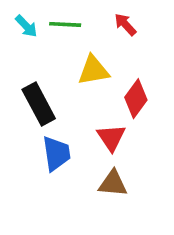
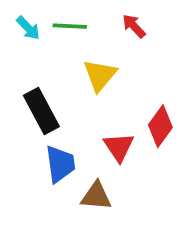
yellow triangle: (93, 70) -> (100, 75), turned -40
red diamond: (136, 99) -> (160, 126), moved
brown triangle: (113, 184) -> (96, 196), moved

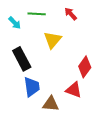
cyan arrow: (28, 28) -> (15, 23), moved
red triangle: (119, 147) -> (74, 90), moved, turned -36

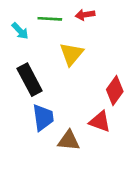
red arrow: (71, 14) -> (85, 15), moved, turned -56

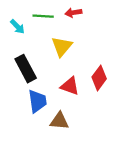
red triangle: (100, 122) -> (70, 86), moved

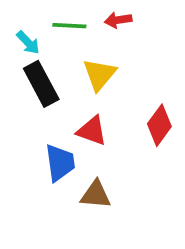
black rectangle: (26, 69) -> (41, 84), moved
red triangle: (70, 86) -> (92, 131), moved

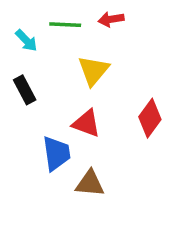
black rectangle: (41, 84) -> (25, 90), moved, size x0.7

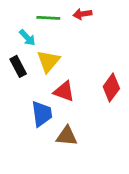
cyan arrow: (26, 40) -> (27, 38), moved
yellow triangle: (93, 70) -> (48, 61), moved

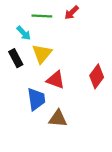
red arrow: (82, 14) -> (72, 13), turned -35

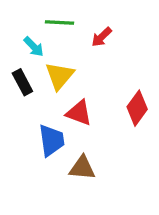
red arrow: (72, 13) -> (102, 37), moved

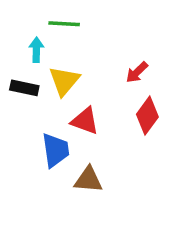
red arrow: (102, 37) -> (137, 72), moved
cyan arrow: (34, 47) -> (36, 50), turned -135
black rectangle: (22, 82) -> (24, 88), turned -50

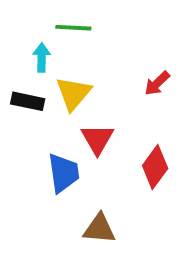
red diamond: (147, 116) -> (155, 167), moved
red triangle: (85, 121) -> (97, 139), turned 40
brown triangle: (88, 180) -> (99, 229), moved

